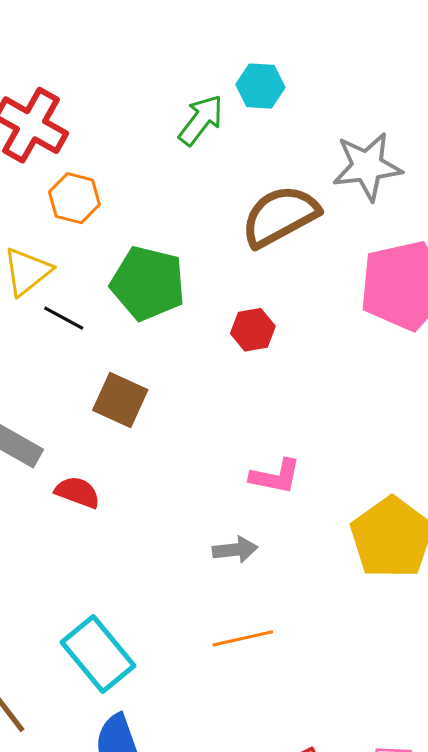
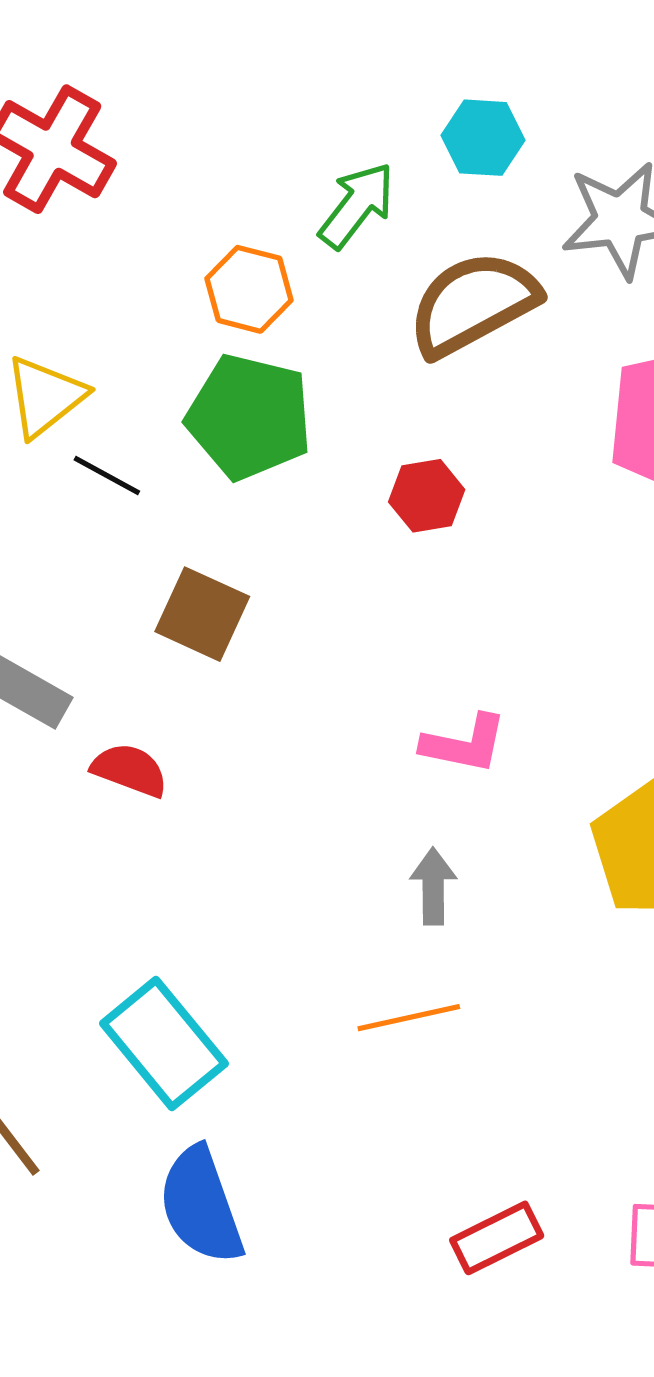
cyan hexagon: (260, 86) -> (483, 138), moved
green arrow: (201, 120) -> (357, 205), moved
orange hexagon: (74, 198) -> (249, 289), moved
gray arrow: (235, 550) -> (433, 886), moved, turned -84

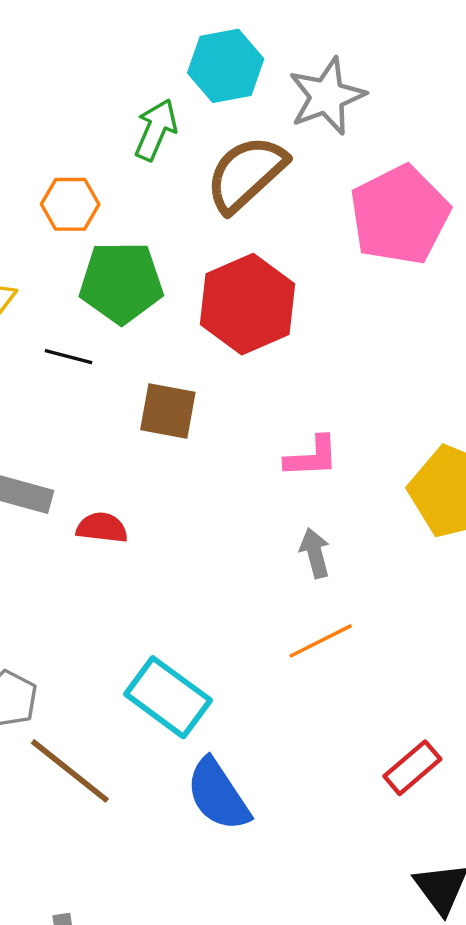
cyan hexagon: (483, 138) -> (226, 66), size x1.4
orange hexagon: (249, 289) -> (70, 204), moved
black line: (107, 476) -> (68, 357), moved
red hexagon: (427, 496) -> (248, 304), size x2.0
brown square: (202, 614) -> (168, 411), moved

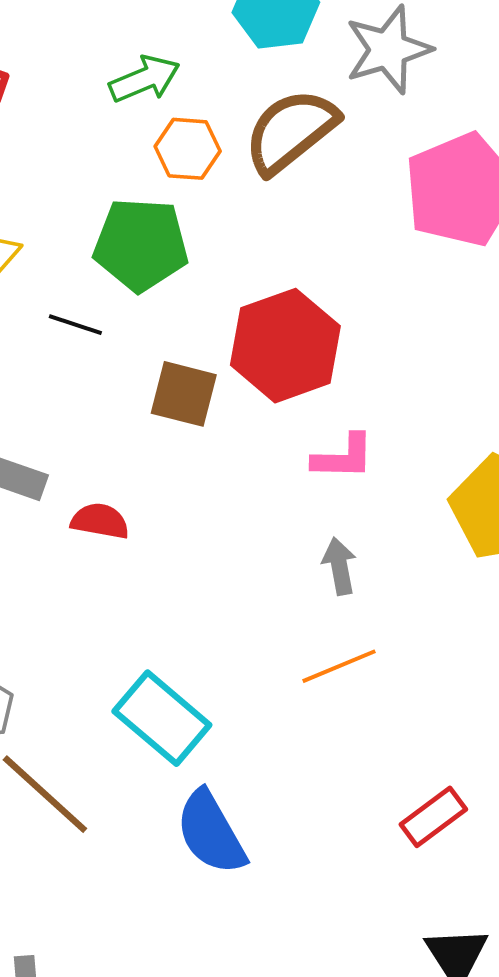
green arrow: (156, 130) -> (145, 79), moved, turned 40
orange hexagon: (70, 204) -> (188, 149), moved
red hexagon: (248, 304) -> (285, 346), moved

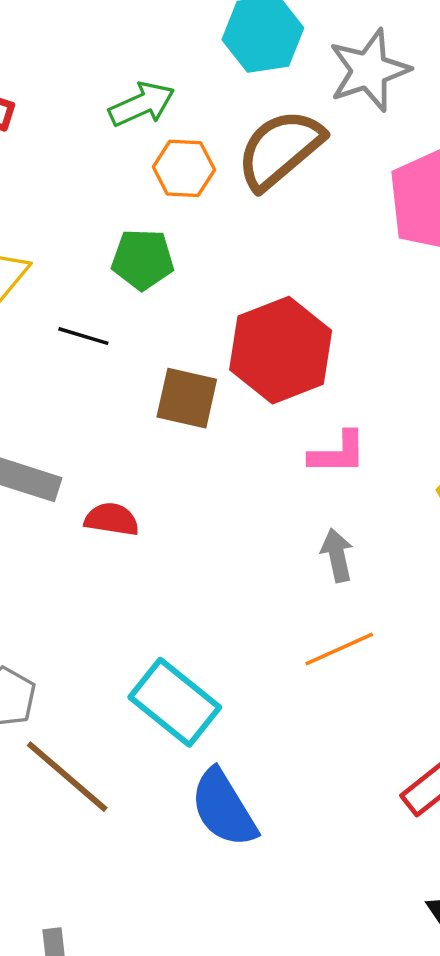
green pentagon: (141, 245) -> (143, 259), size x0.7

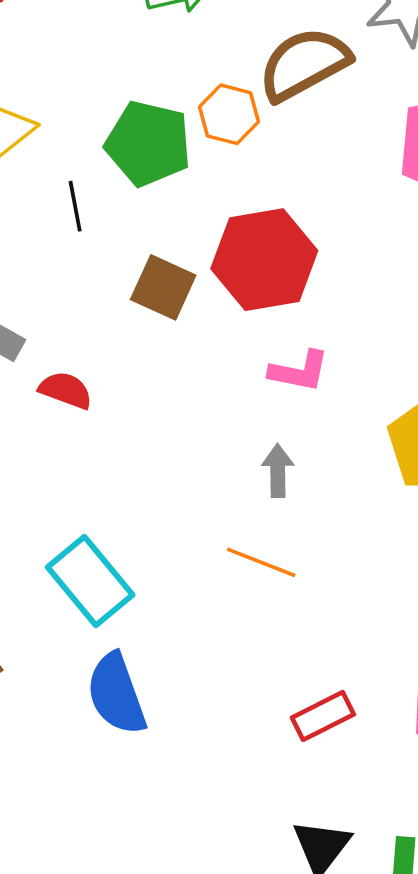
orange hexagon: (184, 168) -> (229, 114), moved
green pentagon: (143, 259) -> (148, 143), size x1.4
black line: (83, 336) -> (75, 206), turned 51
orange line: (339, 649) -> (261, 562), turned 34

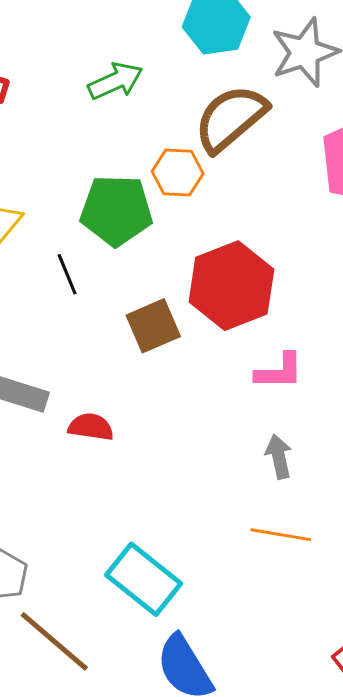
brown square: (163, 287) -> (153, 326), turned -36

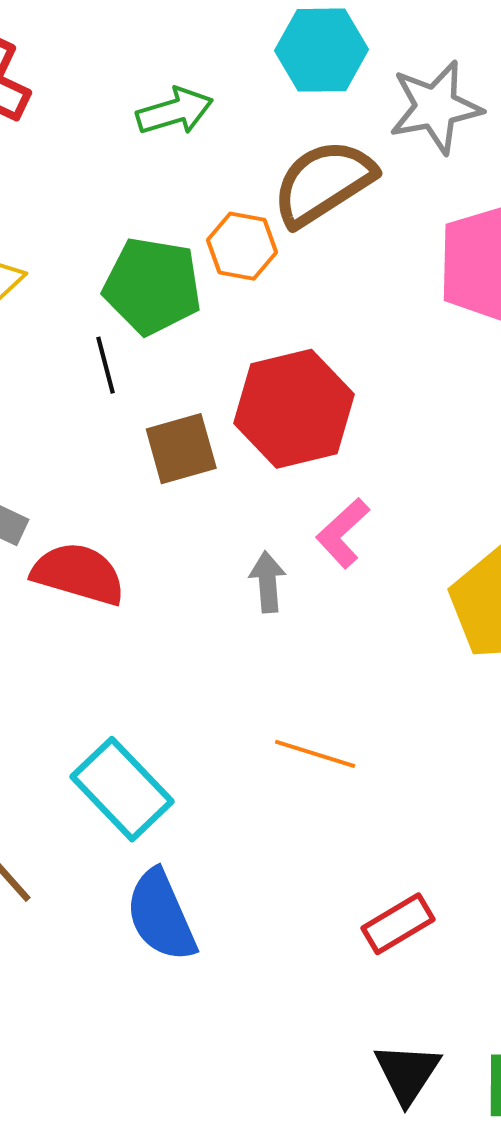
black line: (67, 274) -> (105, 365), moved
pink L-shape: (279, 371) -> (343, 533), turned 130
red semicircle: (91, 427) -> (78, 574), size x1.5
gray arrow: (279, 457) -> (268, 582), moved

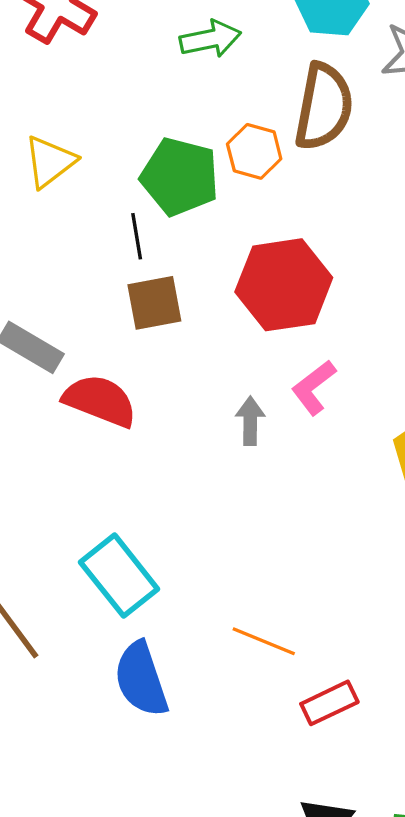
brown semicircle: (323, 183) -> (324, 107), turned 128
brown square: (181, 449) -> (154, 303), moved
orange line: (315, 754) -> (264, 641), moved

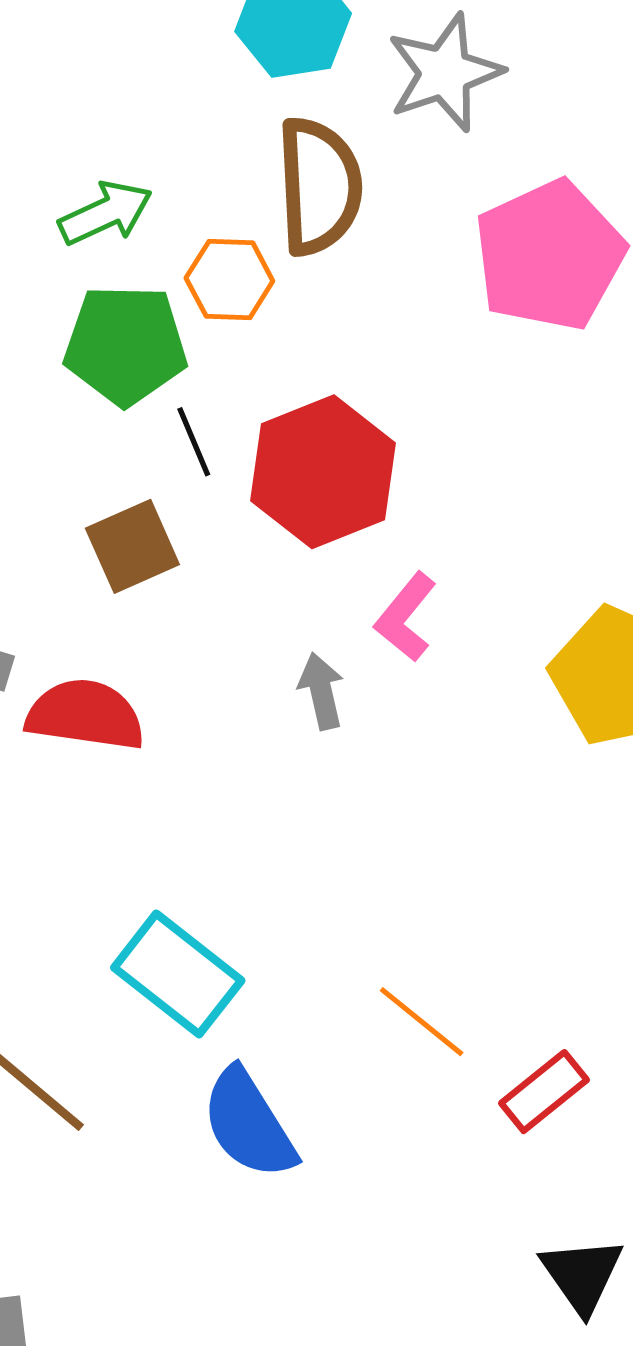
green arrow: (210, 39) -> (106, 213), moved
black line: (137, 236) -> (194, 442), moved
orange line: (264, 641) -> (422, 1022), turned 30

